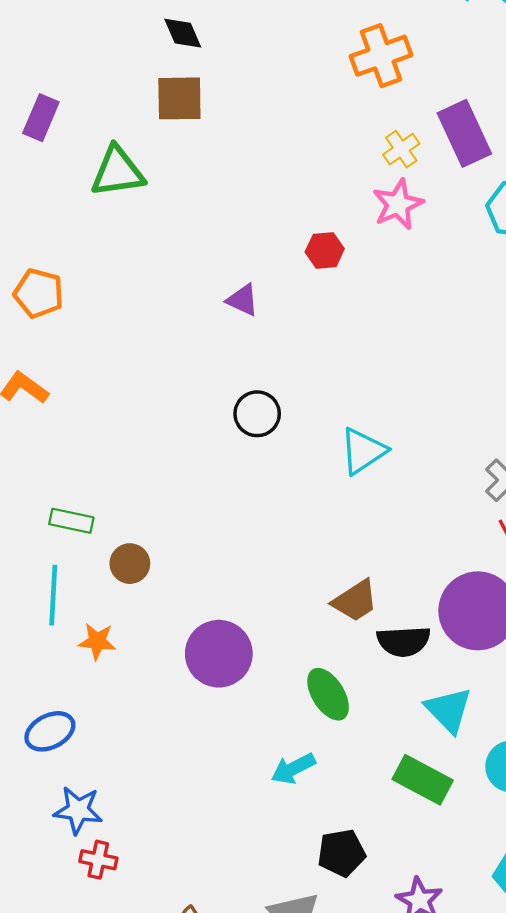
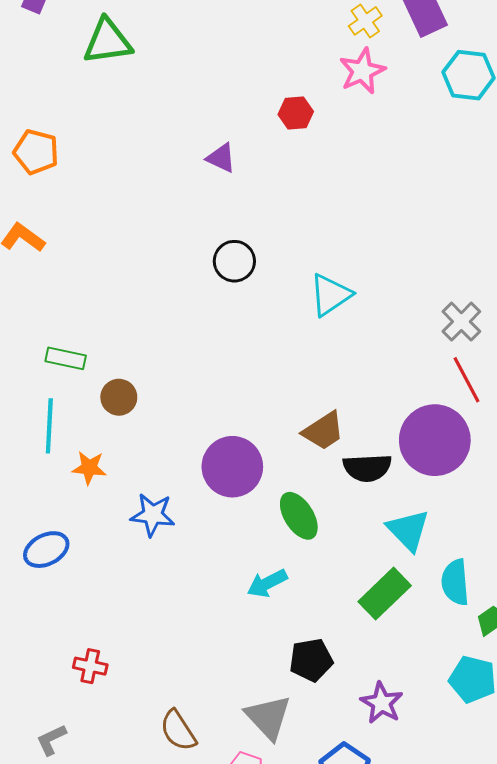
purple circle: (219, 654) -> (232, 467), moved
green rectangle: (423, 780) -> (385, 594), turned -72
blue star: (78, 810) -> (153, 515), moved

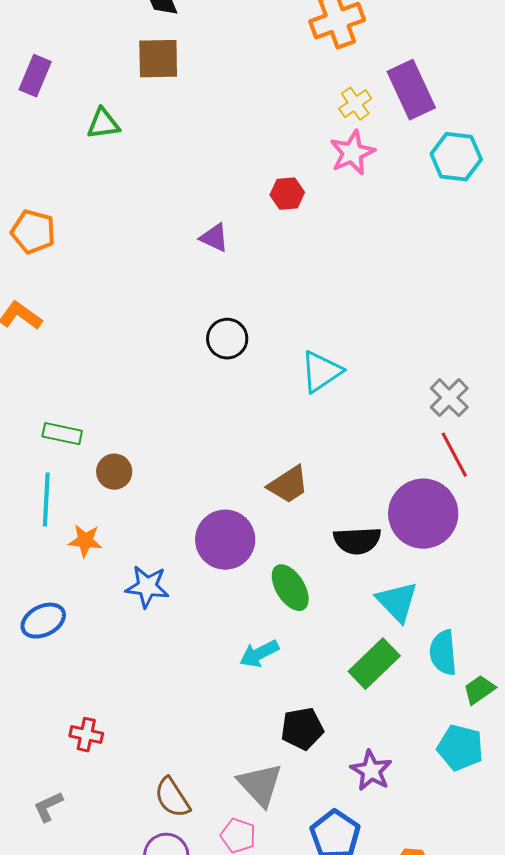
green triangle: (108, 41) -> (103, 124), size x0.7
brown trapezoid: (323, 431) -> (288, 485), moved

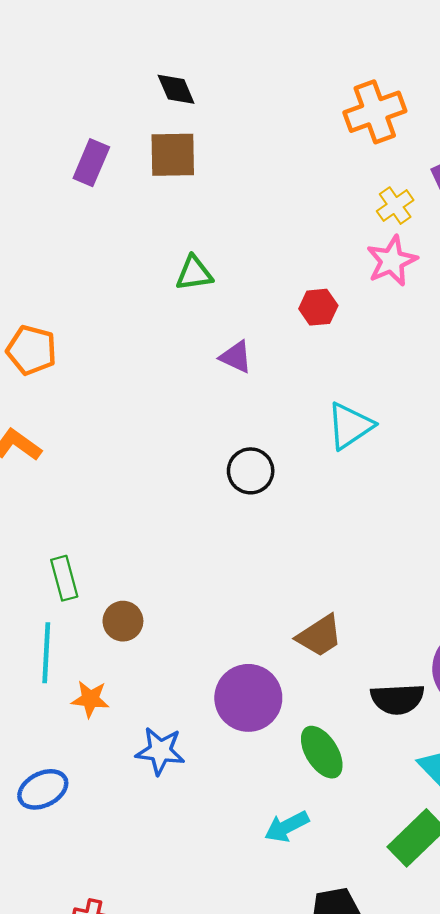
purple rectangle: (35, 76) -> (91, 163), moved
green triangle: (103, 124) -> (194, 273), moved
cyan triangle: (321, 372) -> (350, 426), moved
green rectangle: (62, 434) -> (64, 578), turned 63

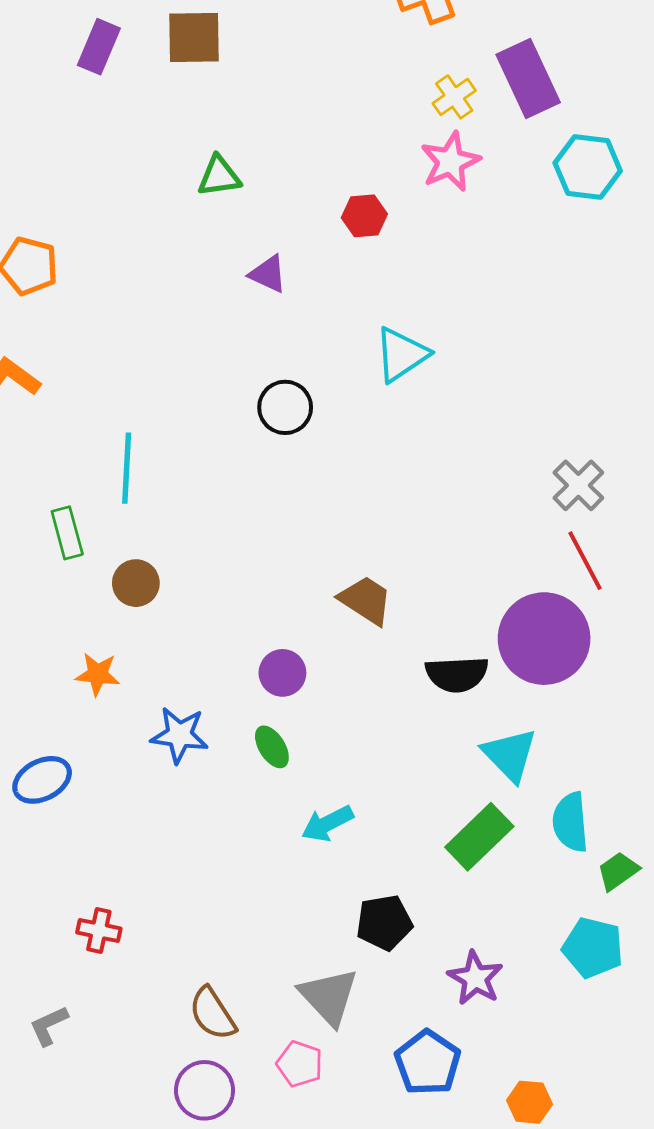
brown trapezoid: (319, 636) -> (366, 600), turned -114
cyan line: (46, 653) -> (127, 468), moved
purple circle: (248, 698) -> (282, 673), size x0.6
green ellipse: (322, 752) -> (272, 747), moved, size x0.7

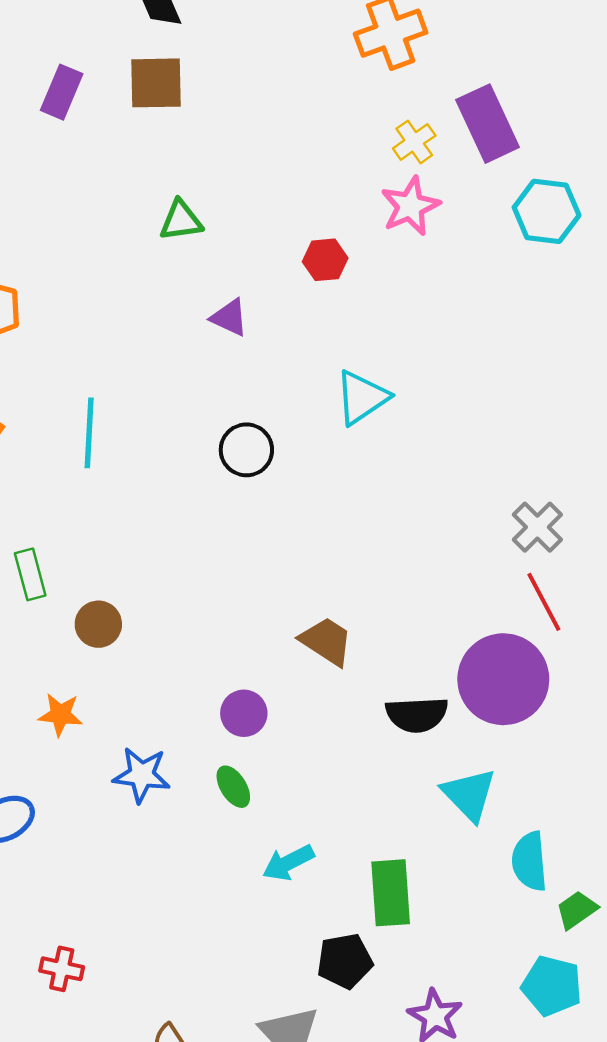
cyan line: (127, 468) -> (89, 433), moved
green rectangle: (479, 837) -> (391, 893), moved, turned -50

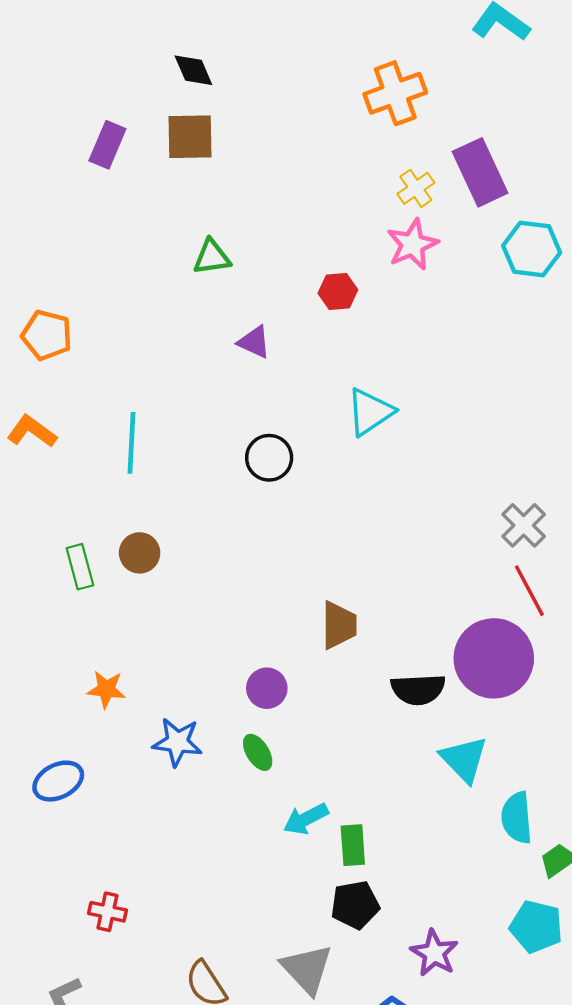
brown circle: (98, 624) -> (140, 553), moved
brown trapezoid: (326, 641) -> (339, 625), turned 57
green rectangle: (391, 893) -> (353, 845), moved, size x0.7

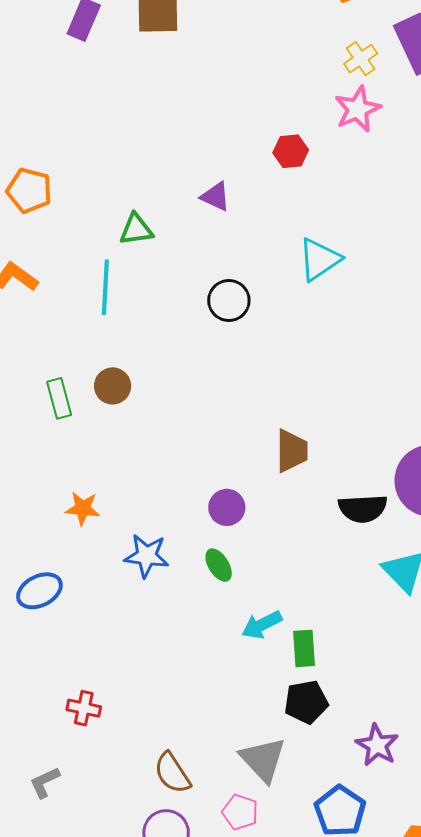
green triangle: (212, 257) -> (136, 230), moved

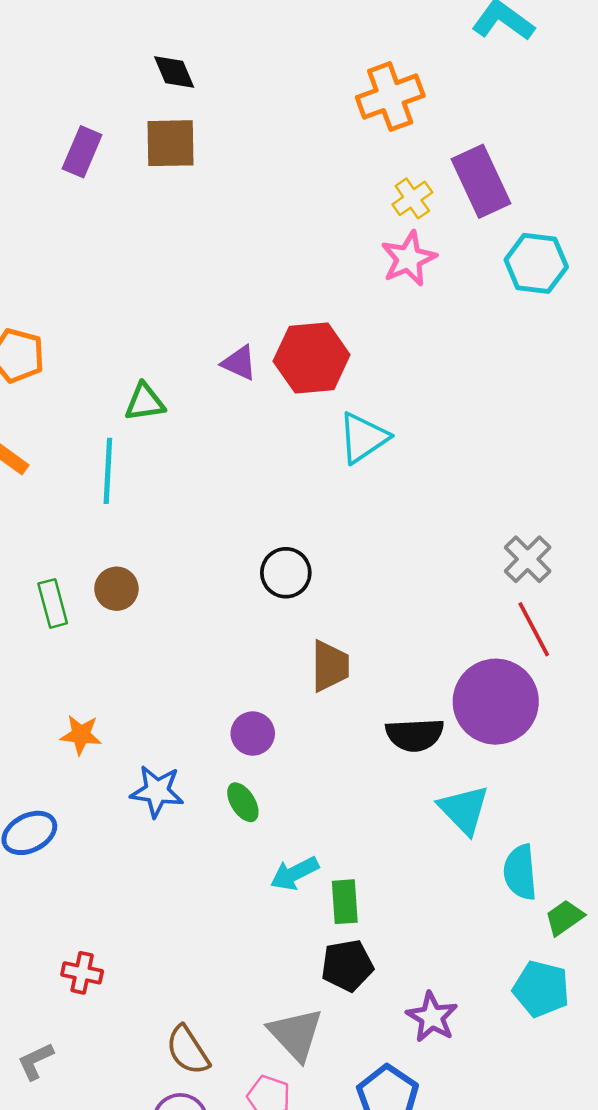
red hexagon: (291, 151) -> (312, 358), moved, size x1.8
black circle: (229, 301) -> (286, 573), moved

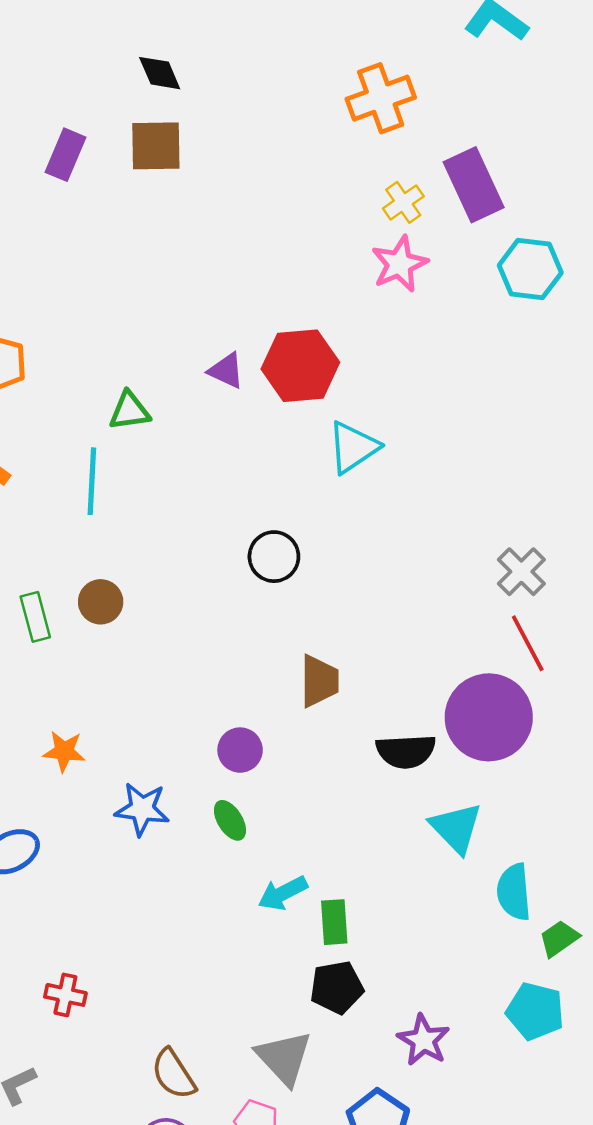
black circle: (286, 573) -> (274, 557), moved

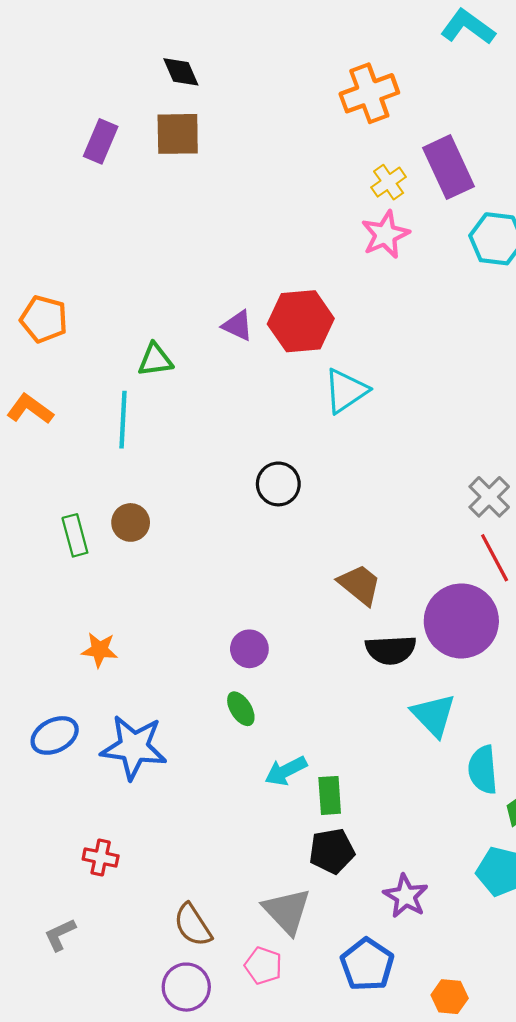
brown trapezoid: (319, 681) -> (360, 585), moved, turned -51
blue star: (142, 809) -> (134, 747), moved, size x1.4

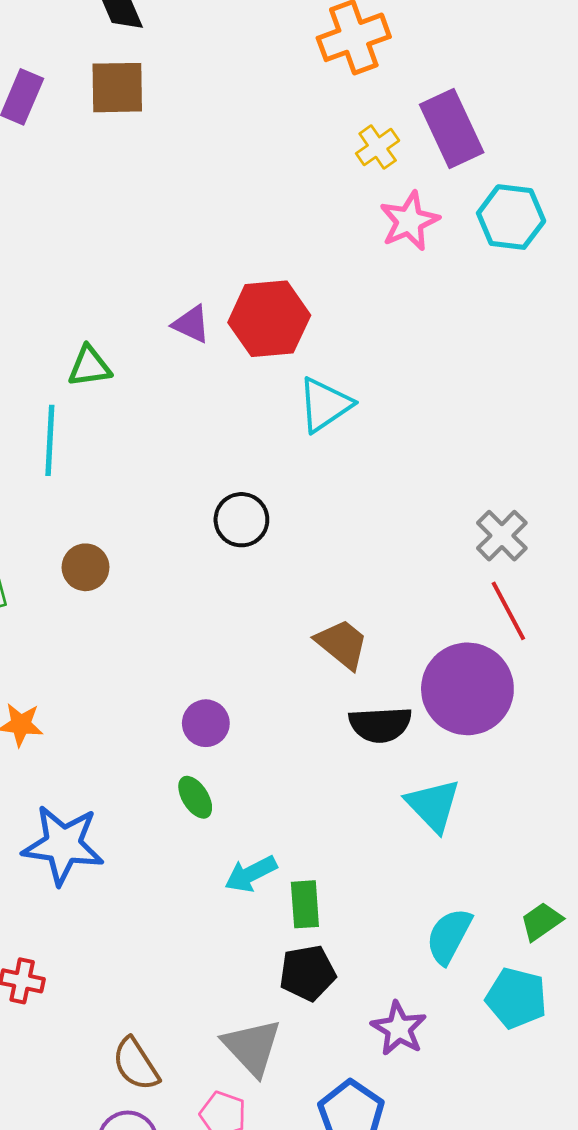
pink star: (385, 235) -> (409, 221), moved
brown circle: (131, 522) -> (86, 567), moved
cyan semicircle: (483, 770) -> (449, 936), moved, turned 33

